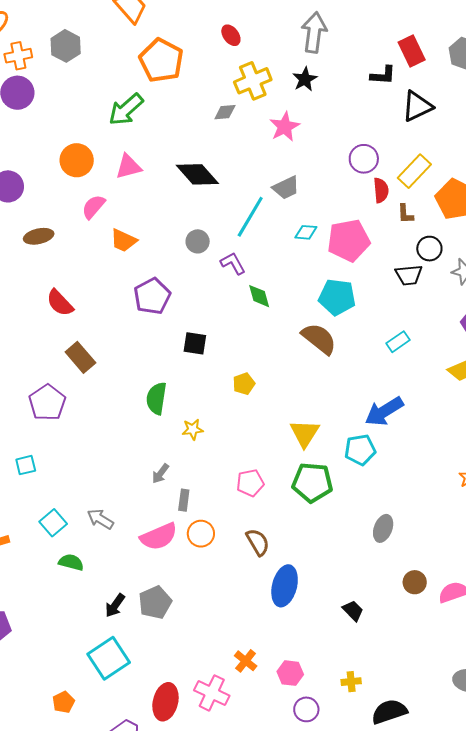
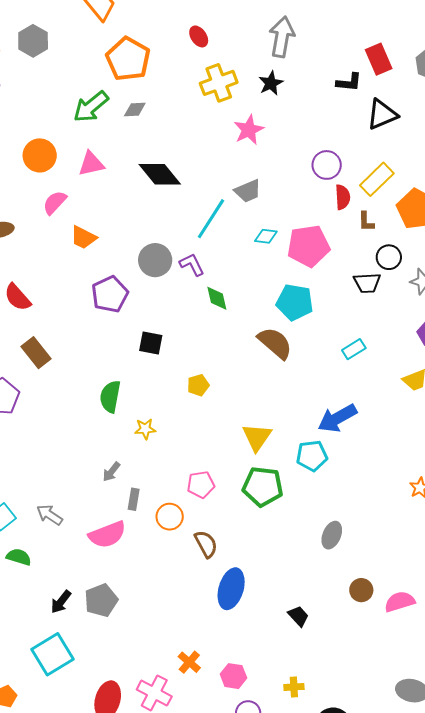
gray diamond: (225, 112) -> (135, 110), moved
gray circle: (198, 241) -> (155, 260), moved, size x1.4
orange circle: (201, 534) -> (170, 517), moved

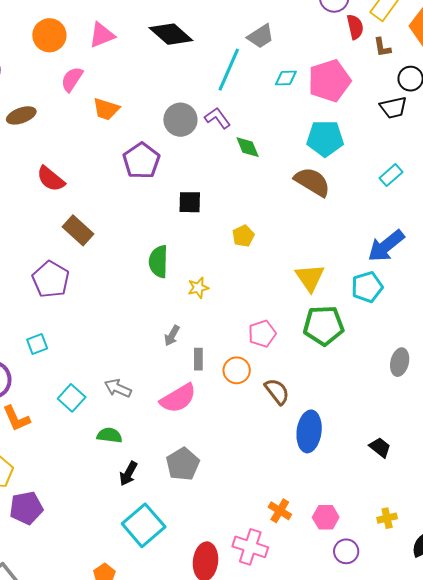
green semicircle: (19, 557) -> (109, 435), moved
black arrow: (61, 602) -> (128, 474), moved

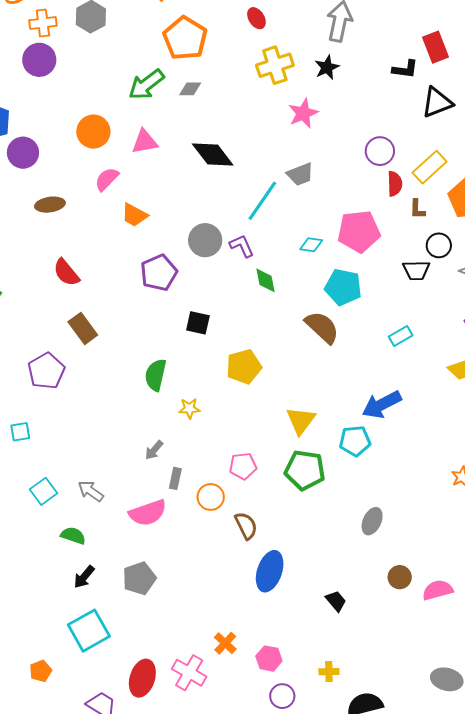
cyan diamond: (286, 78) -> (311, 245), moved
yellow pentagon: (243, 236) -> (244, 367), size x1.6

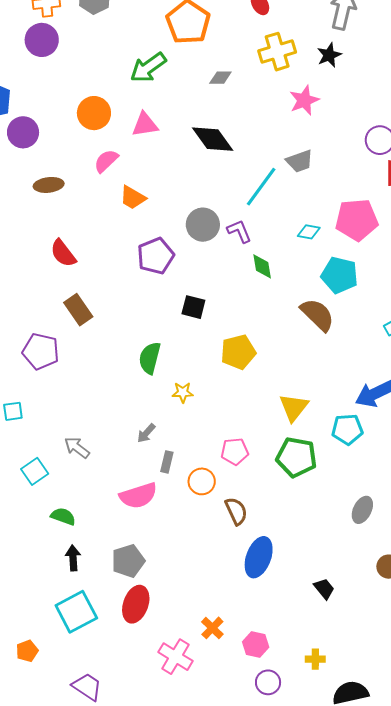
gray diamond: (190, 89) -> (220, 78), moved
purple pentagon: (46, 371) -> (41, 351), turned -30
gray arrow: (91, 491) -> (77, 448), moved
black arrow: (84, 577) -> (73, 558), turned 135
red ellipse: (142, 678) -> (136, 604), moved

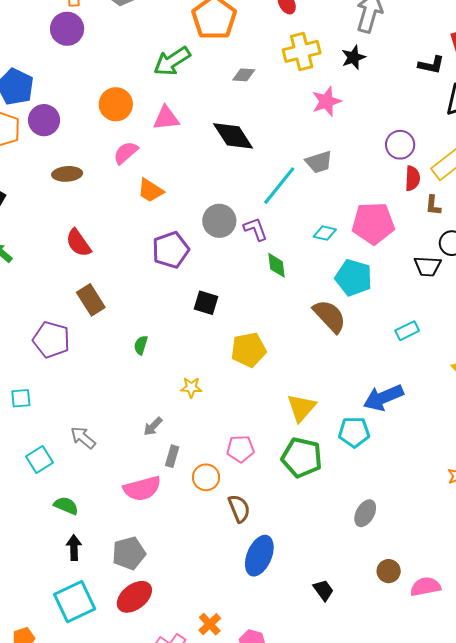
green semicircle: (150, 358) -> (141, 345), moved, size x0.6
red ellipse: (136, 604) -> (134, 597), turned 30

